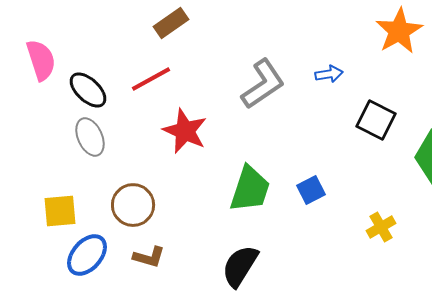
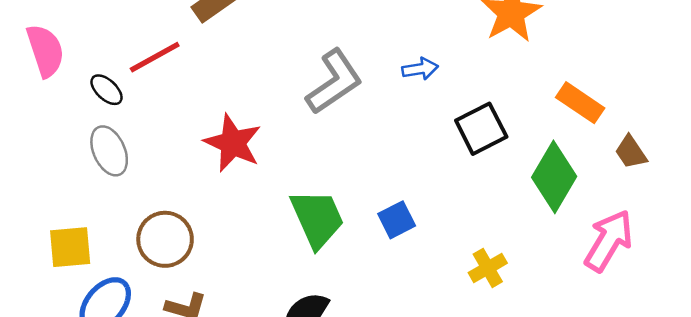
red line: (151, 79) -> (155, 57), moved
black ellipse: (88, 90) -> (107, 90), size x0.7
black square: (376, 120) -> (481, 129), turned 36
green trapezoid: (250, 189) -> (317, 219), turned -42

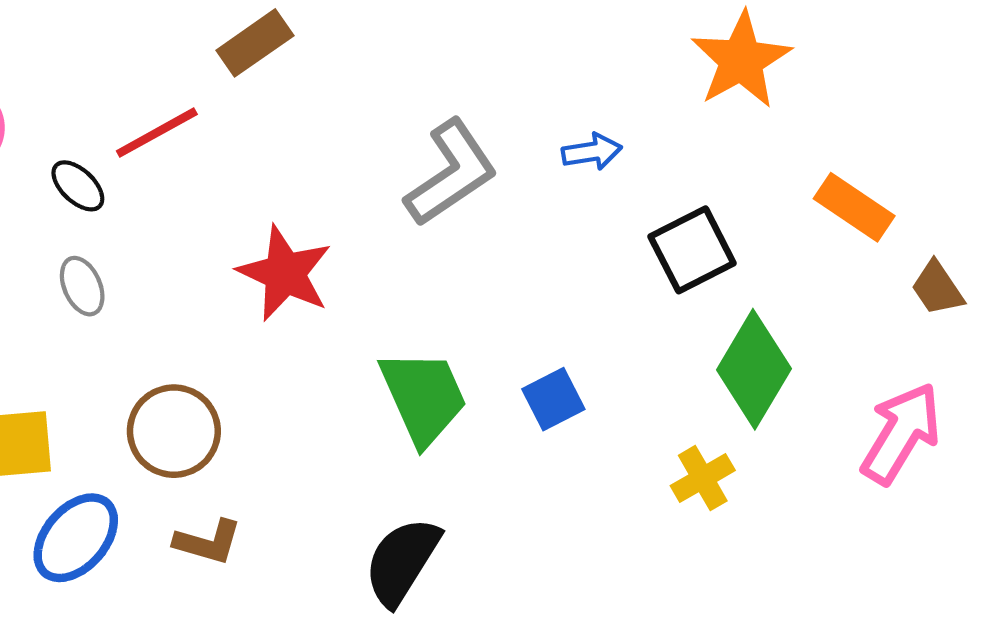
gray ellipse: (109, 151) -> (82, 286), size x0.7
green diamond: (554, 177) -> (754, 369), moved

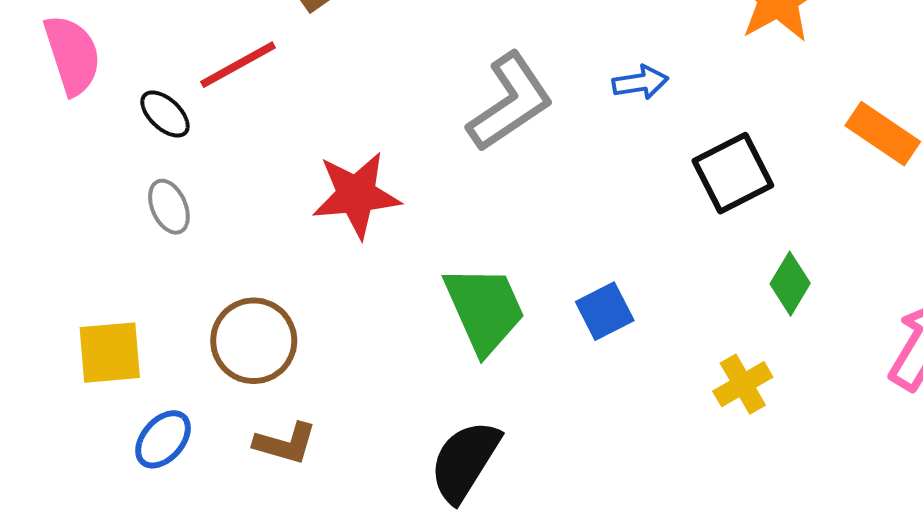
red star: (285, 273) -> (356, 195), turned -30
green diamond: (754, 369) -> (790, 284), size x0.6
blue ellipse: (76, 538) -> (163, 439), size x0.7

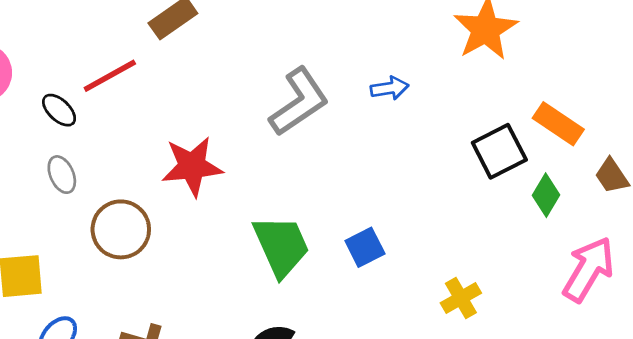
black square: (733, 173) -> (499, 151), moved
green diamond: (790, 284) -> (546, 195), moved
brown circle: (254, 341) -> (121, 229), moved

